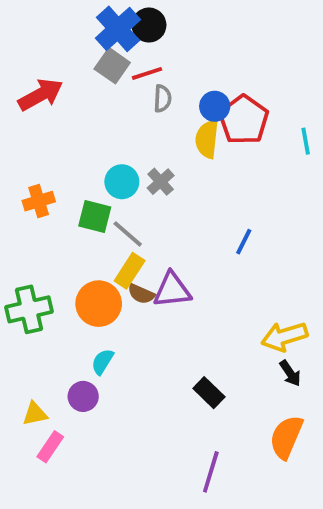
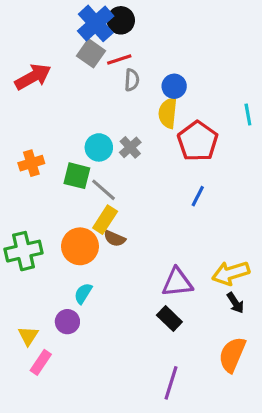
red pentagon: (244, 120) -> (198, 141), moved
purple triangle: (172, 290) -> (177, 282), moved
yellow triangle: (35, 414) -> (28, 336), turned -45

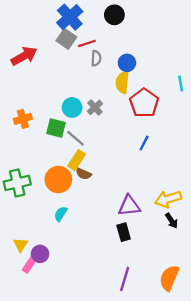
black circle: (121, 20) -> (114, 15), moved
black rectangle: (169, 319) -> (124, 232), turned 30
purple circle: (67, 322) -> (40, 254), moved
orange semicircle: (232, 355) -> (169, 278), moved

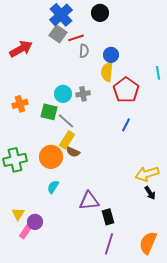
gray cross: (95, 107) -> (83, 94), turned 32
purple triangle: (129, 206) -> (89, 201), moved
black rectangle: (124, 232) -> (108, 217), moved

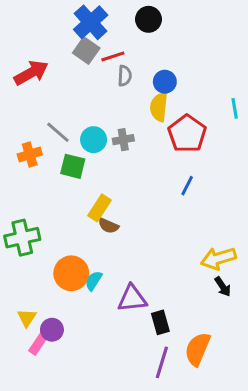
gray line: (66, 121) -> (58, 132), moved
orange circle: (51, 157) -> (71, 273), moved
cyan semicircle: (53, 187) -> (94, 281), moved
orange semicircle: (148, 243) -> (198, 349), moved

